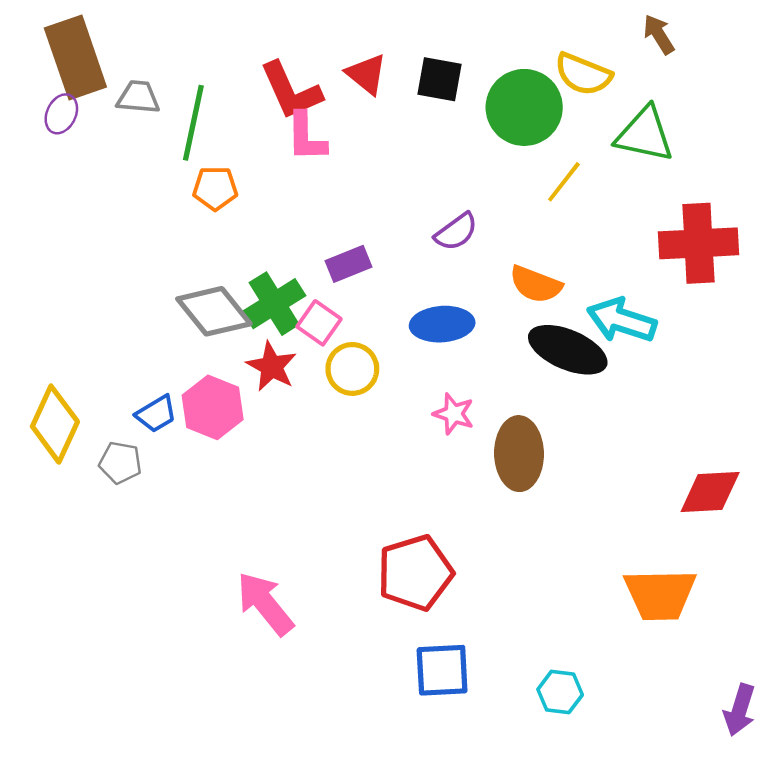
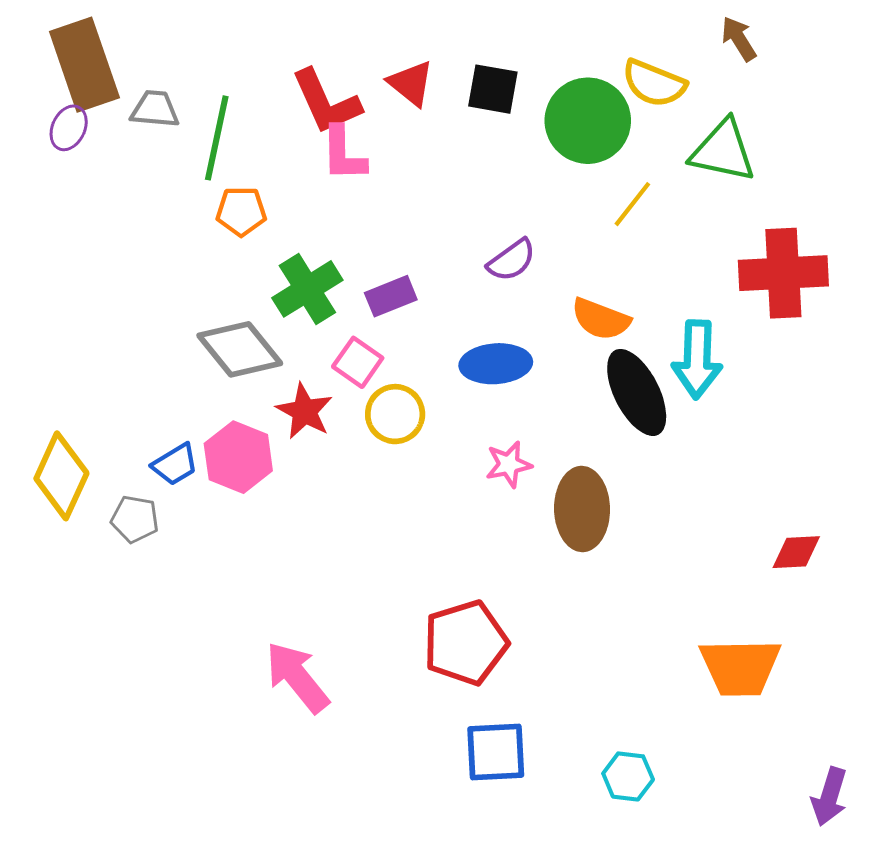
green cross: (274, 304) -> (307, 289), moved
cyan arrow: (622, 320) -> (697, 359), turned -106
black ellipse: (568, 350) -> (637, 392), turned 40
pink star: (454, 414) -> (509, 464), turned -30
red diamond: (710, 492) -> (796, 552), size x0.7

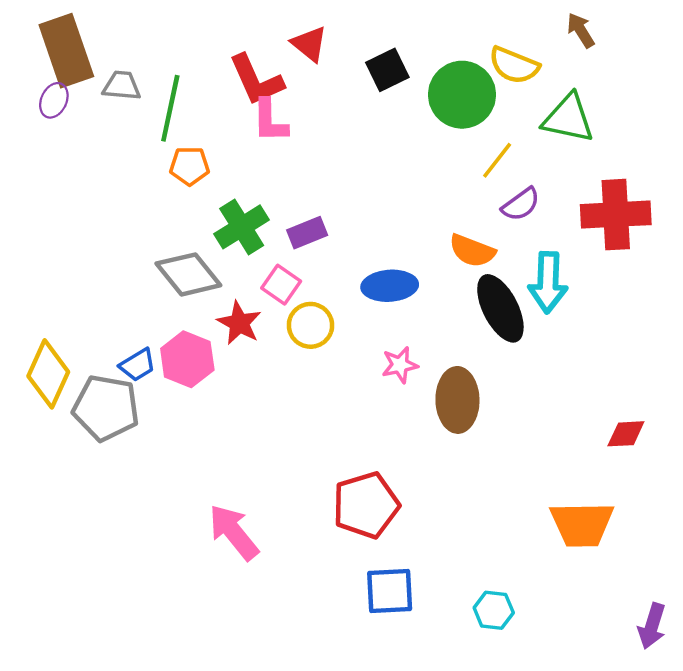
red triangle: (411, 83) -> (309, 44), moved
black square: (493, 89) -> (387, 70), turned -36
purple semicircle: (512, 260) -> (521, 204), moved
gray pentagon: (135, 519) -> (106, 408), size x1.8

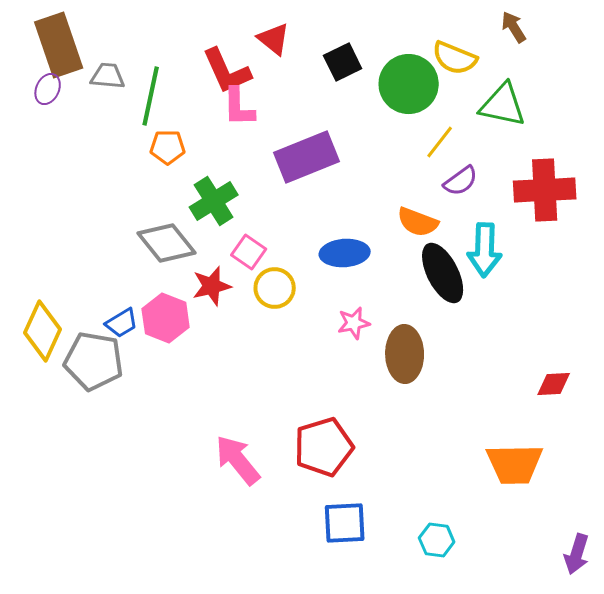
purple rectangle: (307, 233) -> (307, 157), moved, size x1.8
red star: (239, 323) -> (212, 286), turned 30
pink arrow: (234, 532) -> (238, 460), moved

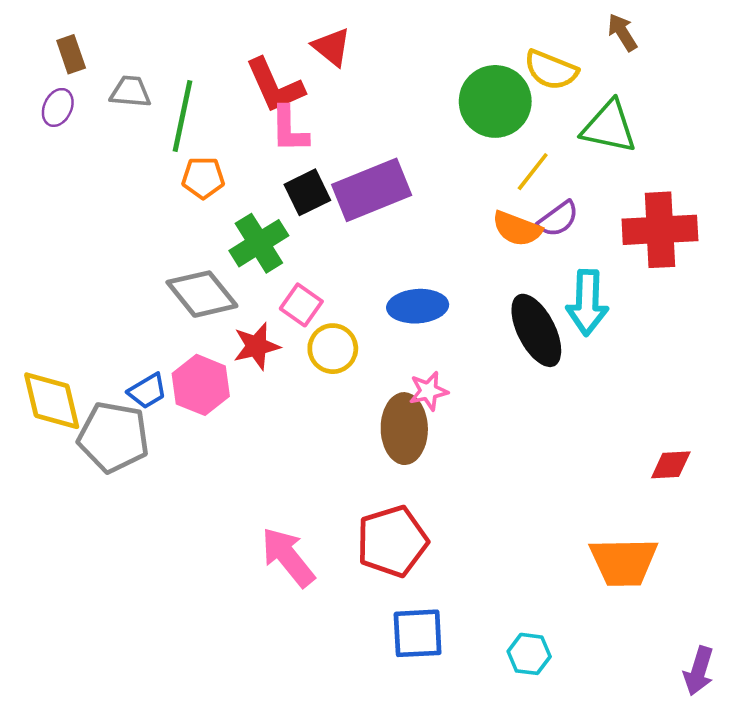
brown rectangle: (59, 45) -> (71, 54), size x0.5
black square: (343, 62) -> (307, 192), moved
orange semicircle: (418, 222) -> (517, 229), moved
yellow diamond: (43, 331) -> (52, 401), turned -38
brown ellipse: (405, 354) -> (404, 429), moved

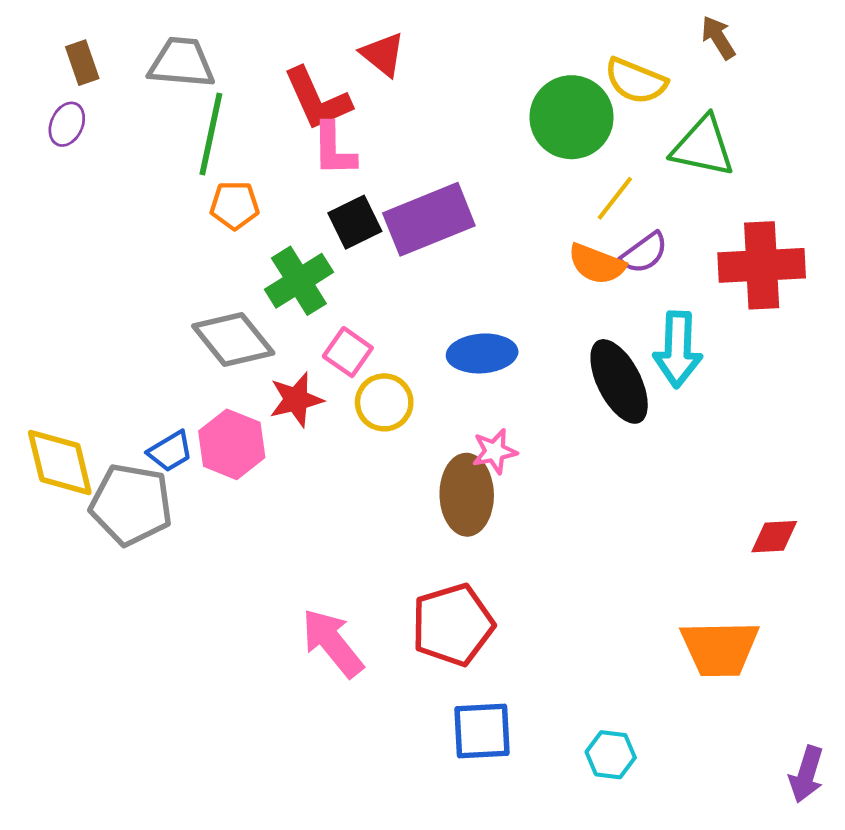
gray trapezoid: (130, 92) -> (181, 63), moved, size x1.4

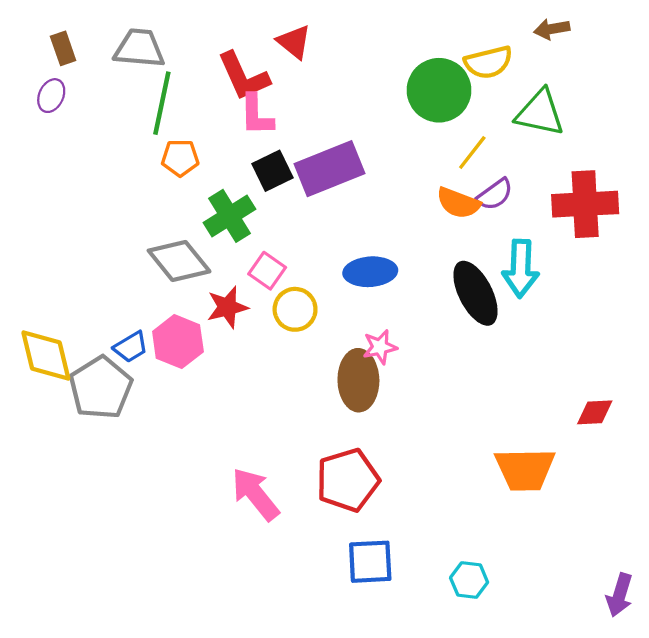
brown arrow: (718, 38) -> (552, 29), turned -68
yellow semicircle: (636, 81) -> (488, 62), turned -36
gray pentagon: (131, 504) -> (101, 388), turned 30
orange trapezoid: (720, 648) -> (525, 469), moved

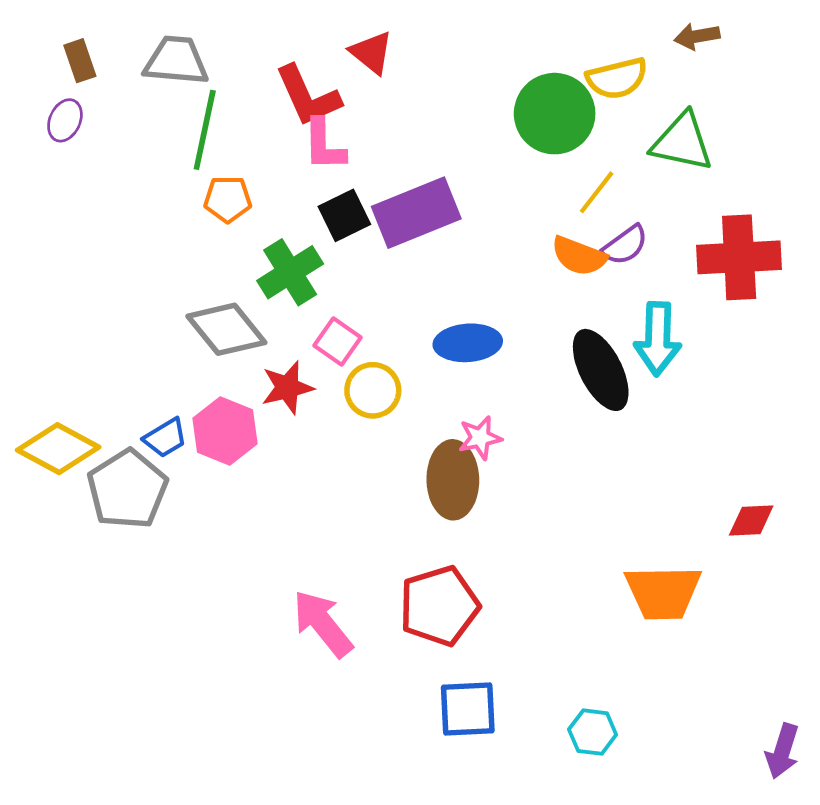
yellow diamond: (46, 356) -> (58, 449), turned -48

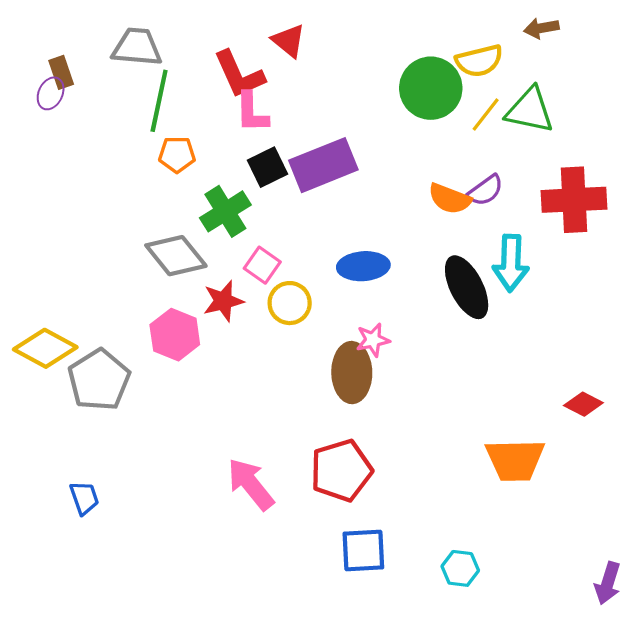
brown rectangle: (80, 61) -> (61, 72), moved
yellow line: (597, 192) -> (486, 114), moved
blue trapezoid: (165, 438) -> (84, 498), moved, turned -78
red diamond: (751, 520) -> (583, 404), turned 30

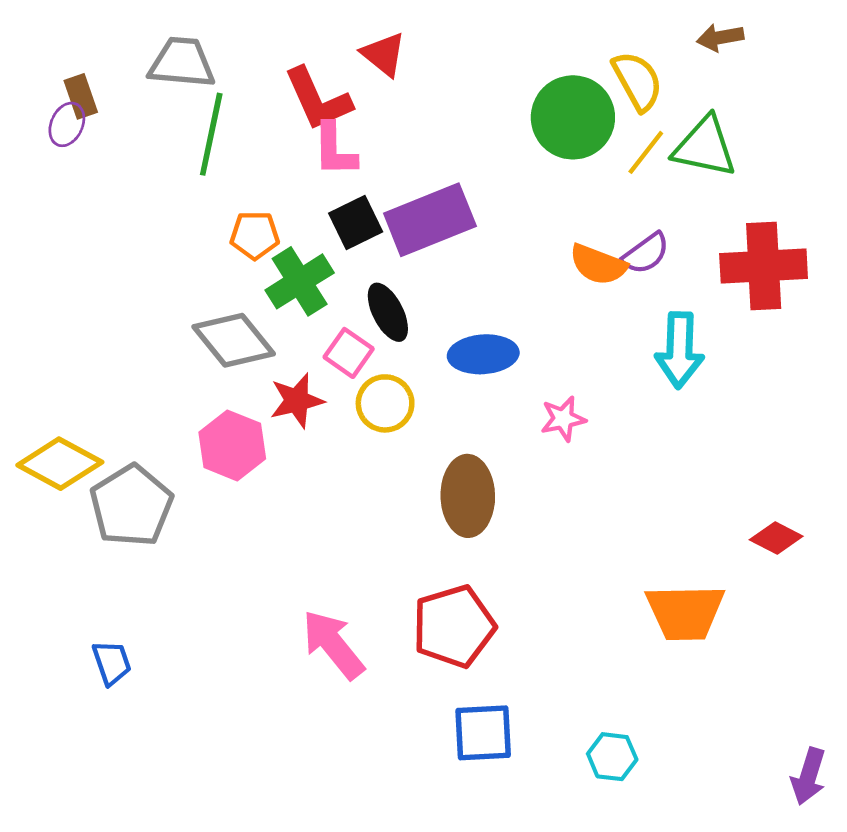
yellow semicircle: (479, 61) -> (637, 81), turned -105
orange pentagon: (177, 155) -> (255, 235), moved
black ellipse: (467, 287) -> (388, 312), moved, size x0.7
pink star: (373, 340) -> (563, 419), moved

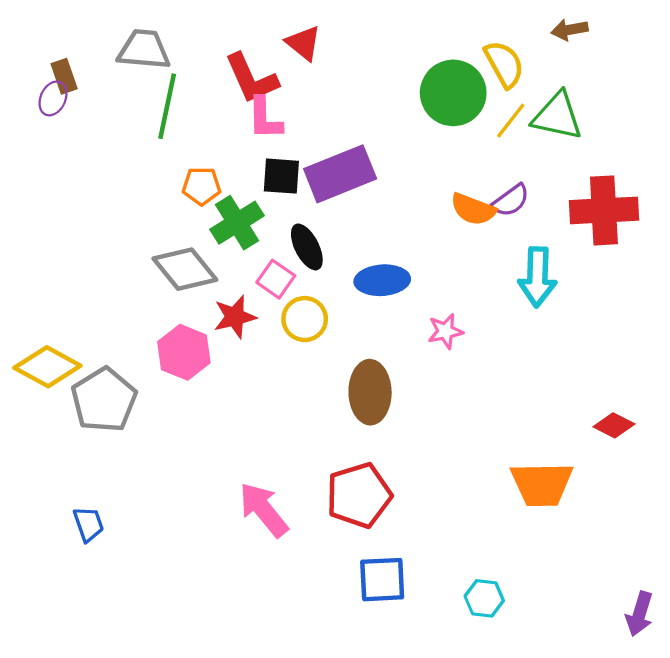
black square: (356, 223) -> (281, 176), turned 30

